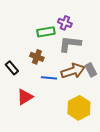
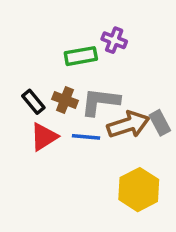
gray L-shape: (70, 44) -> (100, 102), moved
black rectangle: (12, 68) -> (33, 102), moved
red triangle: (25, 97) -> (44, 137), moved

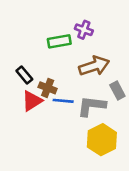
brown cross: (65, 100) -> (48, 88), moved
gray L-shape: (100, 102) -> (92, 106), moved
brown arrow: (128, 125) -> (94, 66), moved

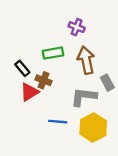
green rectangle: (59, 41) -> (53, 53), moved
brown arrow: (94, 66) -> (86, 60), turned -84
blue line: (63, 101) -> (58, 122), moved

